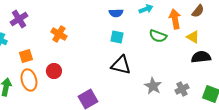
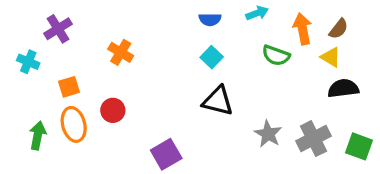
brown semicircle: (198, 11) -> (339, 29), moved
cyan square: (117, 37) -> (212, 57), turned 32
gray cross: (182, 89) -> (314, 139), size x1.5

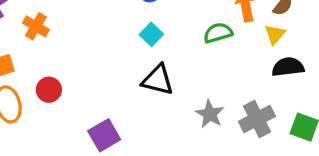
orange cross: (121, 52) -> (36, 26), moved
green semicircle: (276, 55) -> (218, 33), turned 144
yellow triangle: (331, 57) -> (275, 34), turned 40

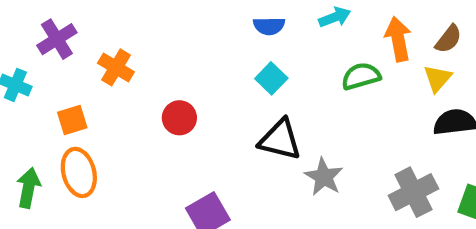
red circle: (49, 90) -> (179, 118), moved
gray star: (210, 114) -> (324, 177), moved

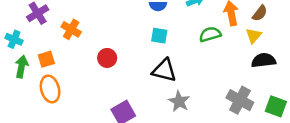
cyan square: (271, 78) -> (159, 36), turned -35
gray star: (324, 177) -> (179, 101), moved
green arrow: (28, 188) -> (21, 67), moved
gray cross: (413, 192) -> (240, 100), turned -35

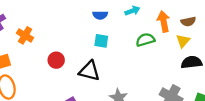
brown semicircle: (260, 13) -> (188, 21), turned 40
black triangle: (164, 70) -> (89, 71), moved

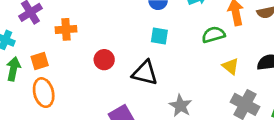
orange cross: (25, 35) -> (66, 29), turned -35
yellow triangle: (183, 41) -> (231, 66), moved, turned -32

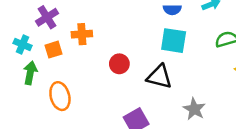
cyan square: (159, 36) -> (174, 41), size x1.5
orange square: (40, 61) -> (53, 50), moved

